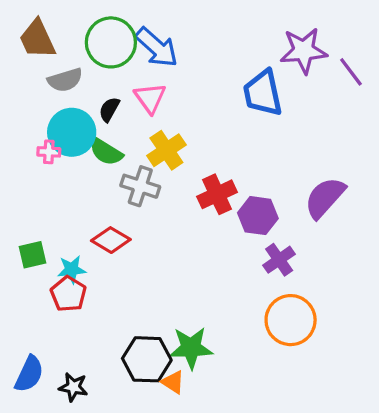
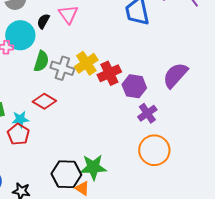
yellow cross: (166, 150) -> (86, 63), moved
green semicircle: (106, 152) -> (41, 61), moved, turned -105

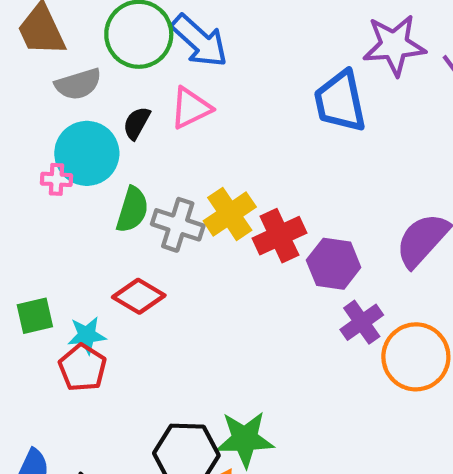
pink triangle: (68, 14) -> (191, 108), turned 40
orange circle: (154, 150) -> (416, 357), moved

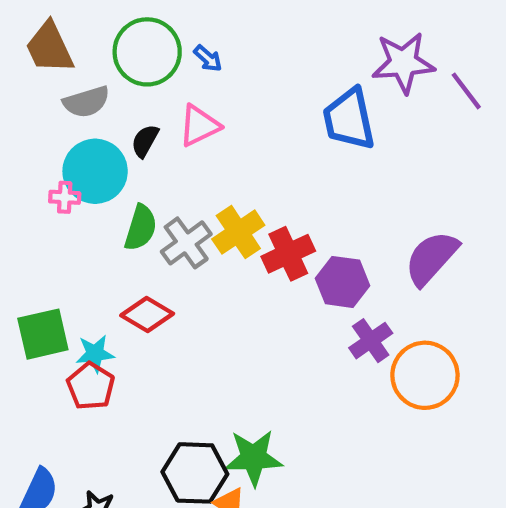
blue arrow: (199, 41) -> (208, 58), size x0.5
gray cross: (178, 225) -> (186, 243), turned 36
green square: (35, 316) -> (43, 334), size x1.4

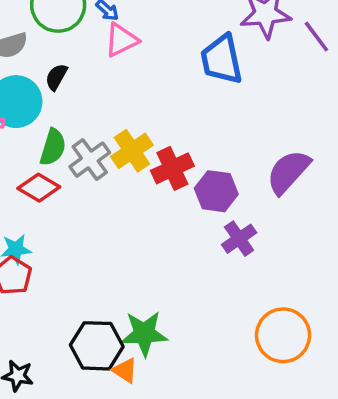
pink triangle: (199, 126) -> (121, 40), moved
red diamond: (147, 315) -> (39, 188), moved
orange circle: (425, 375) -> (283, 335), moved

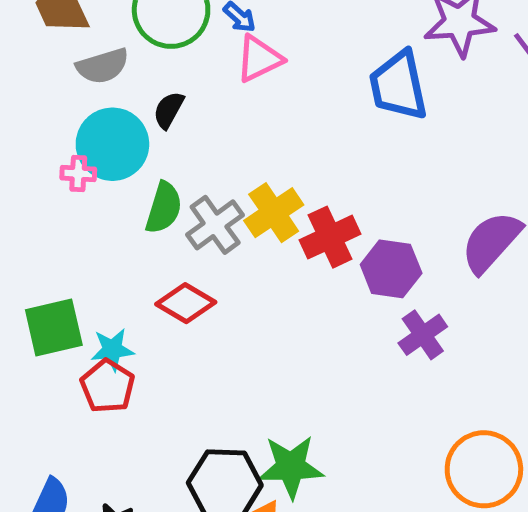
red diamond: (39, 188) -> (186, 303), moved

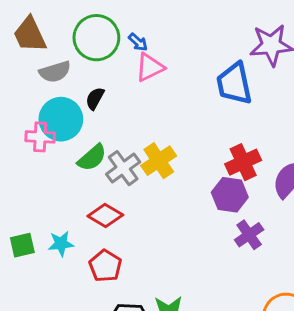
pink cross: (78, 174) -> (40, 137), size x1.4
green semicircle: (164, 208) -> (92, 158), turned 32
red cross: (330, 237) -> (243, 162), moved
green square: (54, 328) -> (22, 245), moved, size x0.7
red pentagon: (108, 386) -> (105, 266), moved

